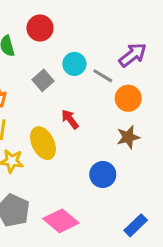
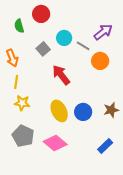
red arrow: (70, 119) -> (61, 75), size x1.5
brown star: (128, 137) -> (111, 110), moved
yellow ellipse: (43, 143) -> (59, 111), moved

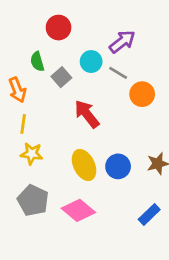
green semicircle: (19, 26) -> (37, 62), moved
purple arrow: (103, 32) -> (122, 42), moved

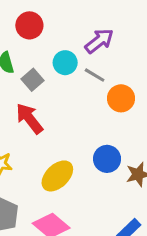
red arrow: (87, 114) -> (29, 119), moved
yellow ellipse: (84, 165) -> (57, 176), turned 72
blue circle: (118, 166) -> (107, 159), moved

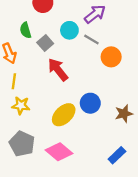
red arrow: (29, 119) -> (58, 70), moved
blue circle: (107, 159) -> (90, 103), moved

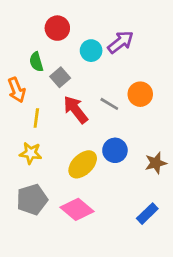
cyan circle: (69, 30) -> (91, 51), moved
gray line: (91, 40) -> (109, 104), moved
yellow line: (14, 81) -> (36, 118), moved
gray pentagon: (22, 144) -> (32, 200), turned 30

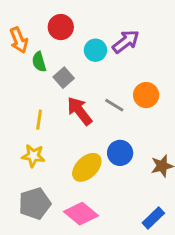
orange arrow: (17, 90) -> (19, 40), moved

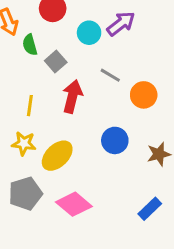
orange circle: (146, 95) -> (144, 95), moved
gray line: (114, 105) -> (110, 75), moved
red arrow: (80, 111) -> (72, 96), turned 52
yellow ellipse: (87, 167) -> (57, 156), moved

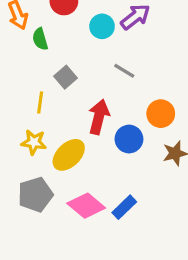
gray square: (56, 62) -> (66, 77), moved
orange circle: (144, 95) -> (161, 114), moved
red arrow: (72, 96) -> (99, 117), moved
blue rectangle: (150, 209) -> (124, 207), moved

